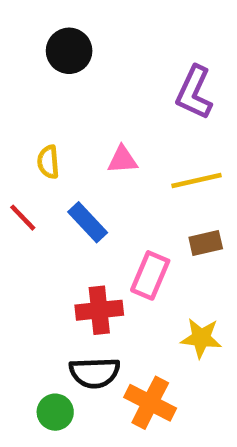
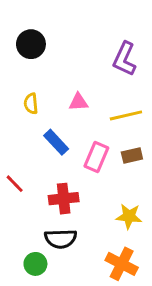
black circle: (69, 51) -> (31, 44), moved
red line: (23, 218) -> (15, 184), moved
pink rectangle: (150, 275) -> (96, 157), moved
orange cross: (150, 403) -> (122, 264), moved

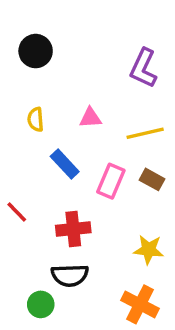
brown rectangle: (132, 156) -> (152, 179), turned 42

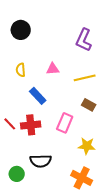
pink rectangle: (111, 181) -> (65, 123), moved
red cross: (73, 229) -> (31, 125), moved
green circle: (41, 304) -> (17, 174), moved

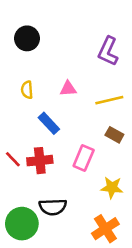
green circle: (17, 174) -> (22, 224), size x1.6
orange cross: (82, 178) -> (105, 229), turned 30

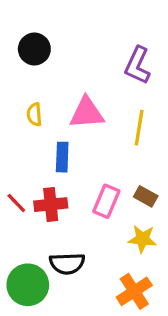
pink triangle: (68, 89) -> (87, 113), size x1.6
yellow line: (109, 100) -> (139, 128), turned -68
blue rectangle: (49, 123) -> (62, 157), turned 45
brown rectangle: (114, 135) -> (146, 196), moved

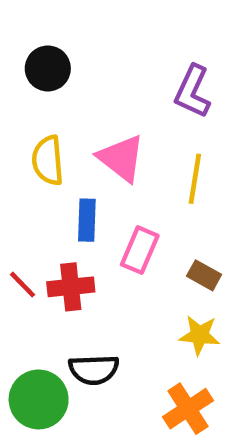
pink triangle: (87, 113) -> (121, 158), turned 42
yellow semicircle: (34, 114) -> (48, 160), size x1.5
pink rectangle: (106, 201) -> (140, 250), moved

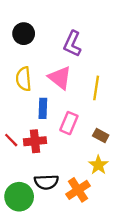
purple L-shape: (193, 91) -> (72, 44), moved
yellow star: (199, 335) -> (98, 165), turned 30
orange cross: (188, 409) -> (78, 190), moved

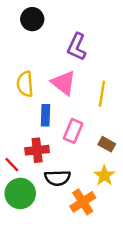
black circle: (24, 34) -> (32, 19), moved
red line: (11, 140) -> (12, 165), moved
black semicircle: (46, 182) -> (57, 178), moved
green circle: (19, 197) -> (20, 193), moved

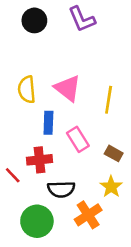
purple L-shape: (77, 47) -> (82, 19), moved, turned -48
pink rectangle: (73, 131) -> (78, 139), turned -55
green circle: (20, 193) -> (37, 221), moved

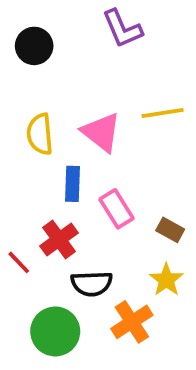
black circle: (34, 20) -> (34, 46), moved
yellow line: (109, 100) -> (163, 113), moved, turned 72
red cross: (40, 160) -> (59, 239), turned -30

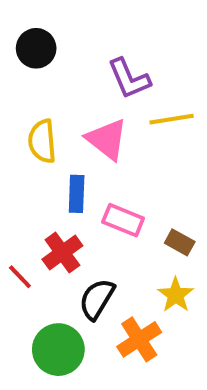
purple L-shape: (122, 29) -> (129, 79), moved
pink rectangle: (117, 209) -> (123, 220), turned -36
black semicircle: (92, 284) -> (97, 299), turned 123

